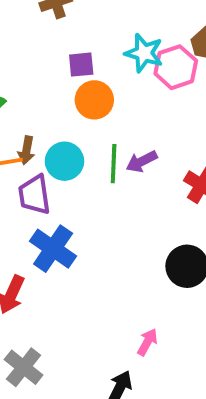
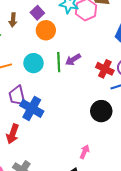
purple square: (81, 65) -> (37, 13), turned -32
brown arrow: (26, 150) -> (13, 20), moved
purple trapezoid: (34, 195) -> (17, 96), moved

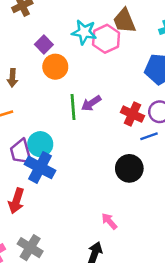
brown arrow: (13, 20) -> (12, 78), moved
cyan circle: (33, 63) -> (40, 144), moved
pink arrow: (85, 152) -> (109, 221), turned -64

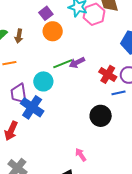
green line: (73, 107) -> (63, 64), turned 66
cyan circle: (40, 144) -> (43, 81), moved

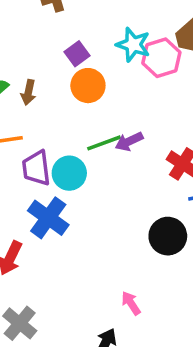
purple trapezoid: (19, 94) -> (36, 168), moved

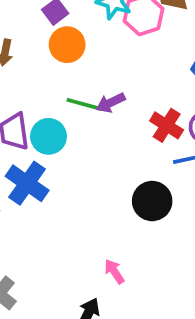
green line: (104, 143) -> (84, 104), turned 36

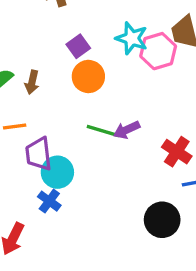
cyan circle: (49, 136) -> (57, 172), moved
blue cross: (27, 183) -> (49, 201), size x0.6

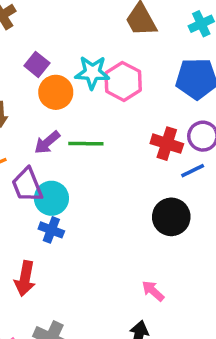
cyan star: (132, 38) -> (92, 73), moved
pink hexagon: (158, 51) -> (123, 81), moved
purple arrow: (127, 130) -> (47, 142), moved

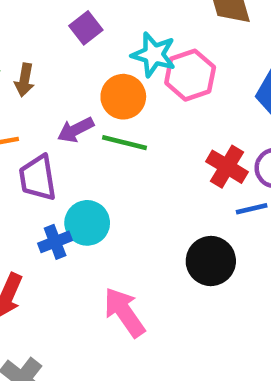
orange circle: (56, 92) -> (123, 97), moved
cyan circle: (51, 198) -> (87, 223), moved
blue cross: (51, 230) -> (55, 242), turned 35
pink arrow: (153, 291) -> (124, 312), moved, size x1.6

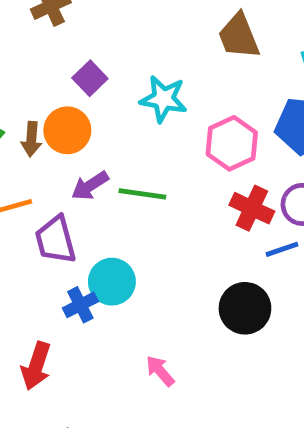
pink hexagon: (190, 75) -> (232, 143), moved
orange circle: (123, 97) -> (67, 130), moved
pink arrow: (124, 312) -> (160, 371), size x0.6

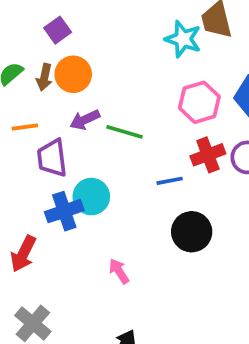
purple square: (90, 78) -> (58, 30), moved
cyan star: (163, 99) -> (183, 39), moved
red cross: (252, 208) -> (208, 155), turned 36
blue line: (282, 249) -> (170, 181), moved
blue cross: (80, 305) -> (64, 211), size x1.4

